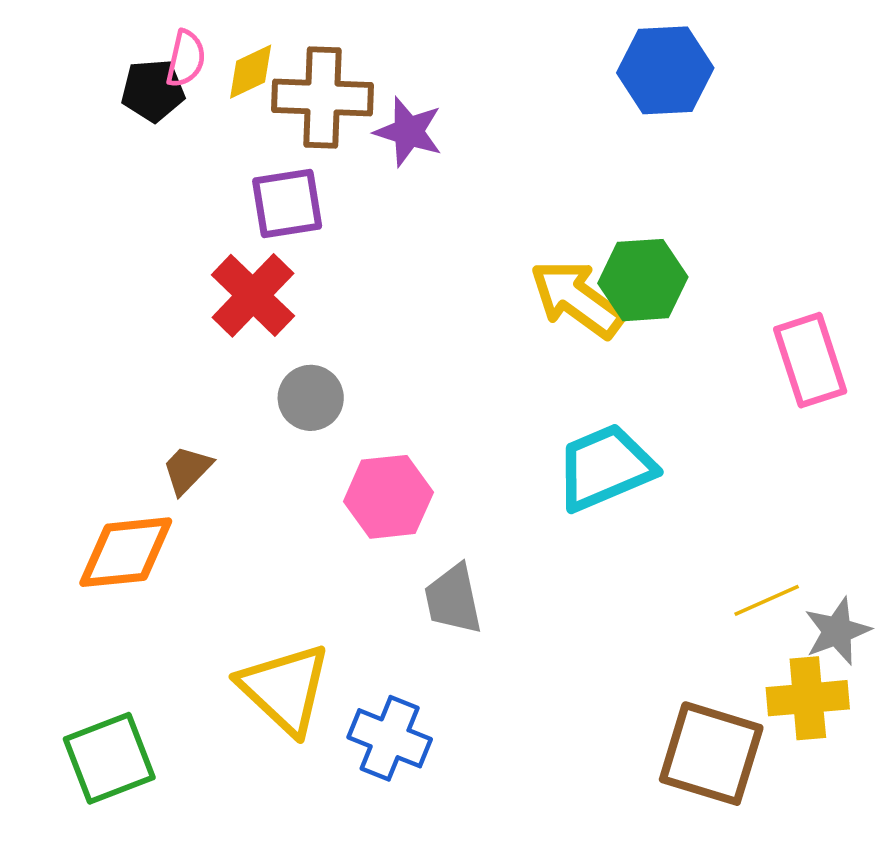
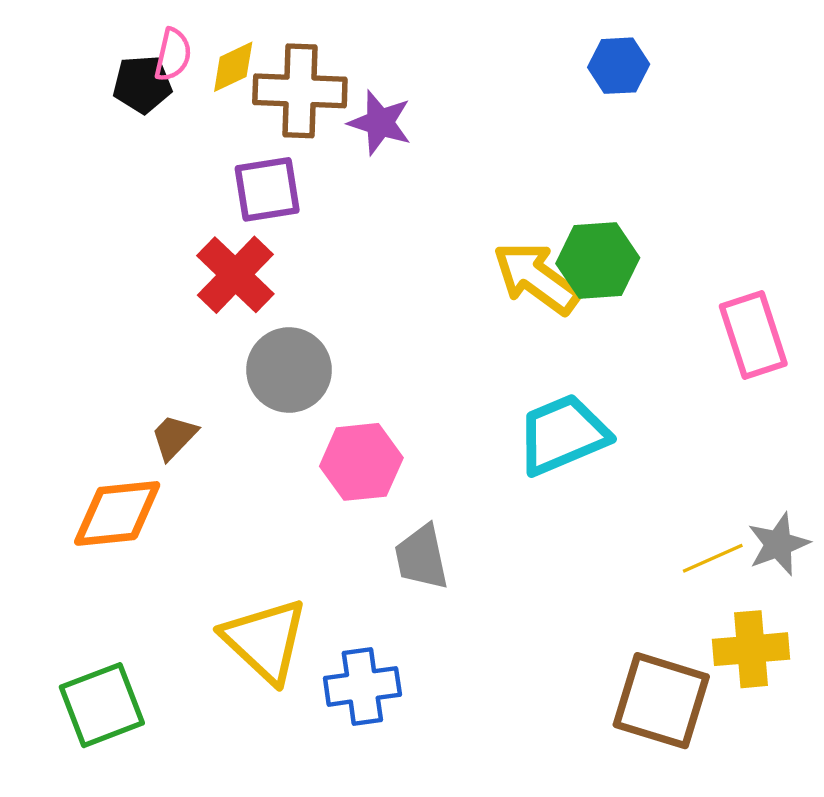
blue hexagon: (665, 70) -> (619, 66), size x0.7
gray circle: (311, 398) -> (289, 370), size x1.4
gray star: (837, 631) -> (778, 544), moved
blue cross: (390, 738) -> (362, 686), turned -30

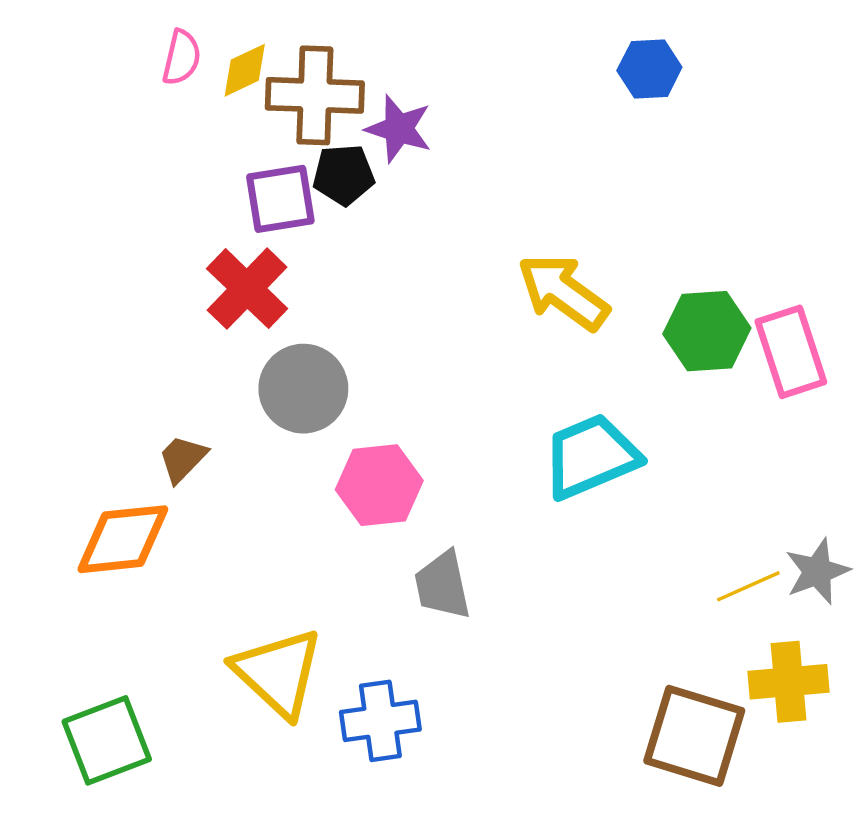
black pentagon: (142, 84) -> (344, 175), moved
green hexagon: (598, 261) -> (707, 331), moved

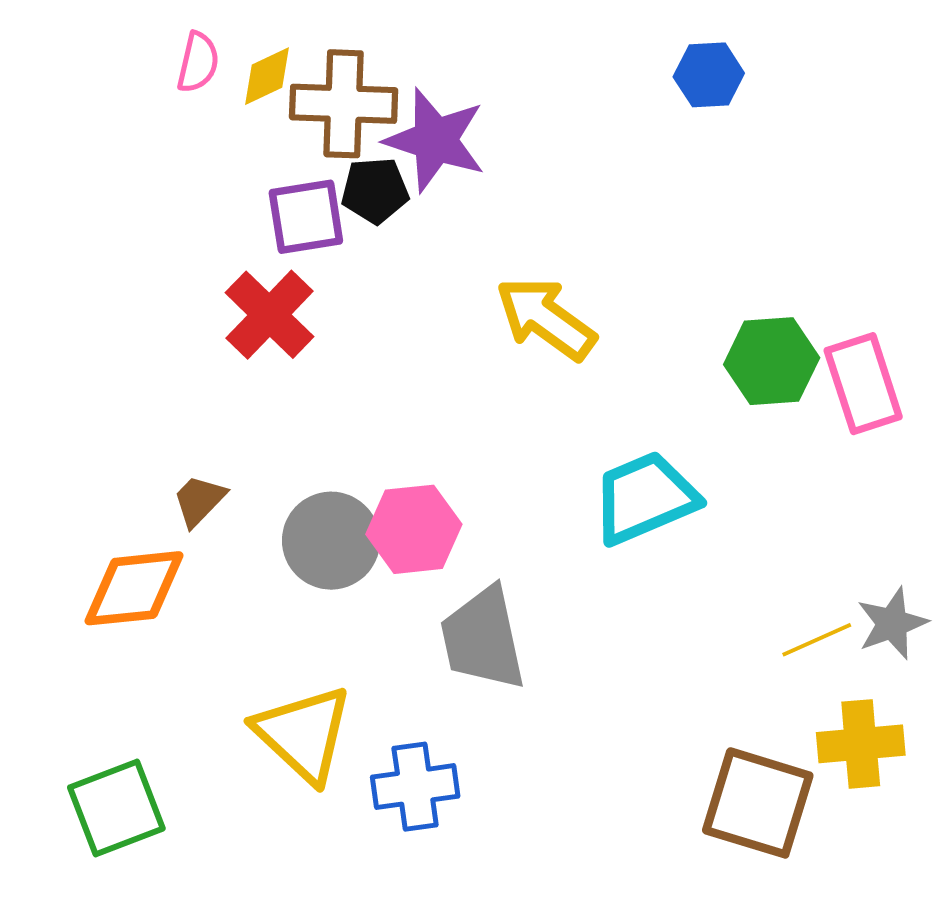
purple star: (399, 129) -> (435, 140), size x1.4
yellow arrow: (563, 292) -> (546, 318), moved
gray circle: (303, 389) -> (331, 541), moved
gray trapezoid: (442, 585) -> (483, 638), size x1.4

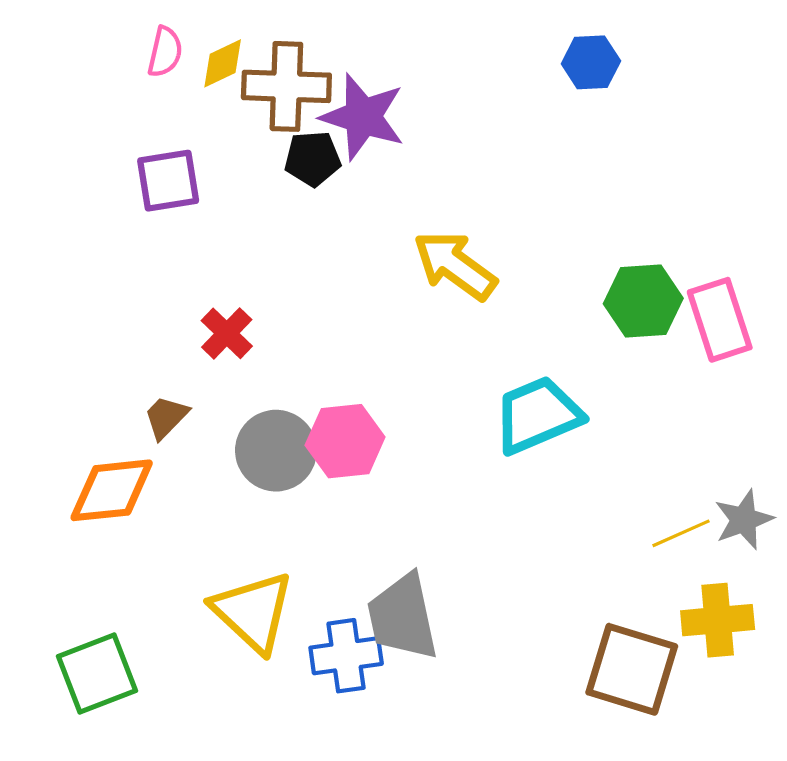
purple square: (306, 217) -> (168, 181), moved
red cross: (270, 315) -> (227, 333), moved, size x0.7
gray trapezoid: (483, 638) -> (403, 617), moved

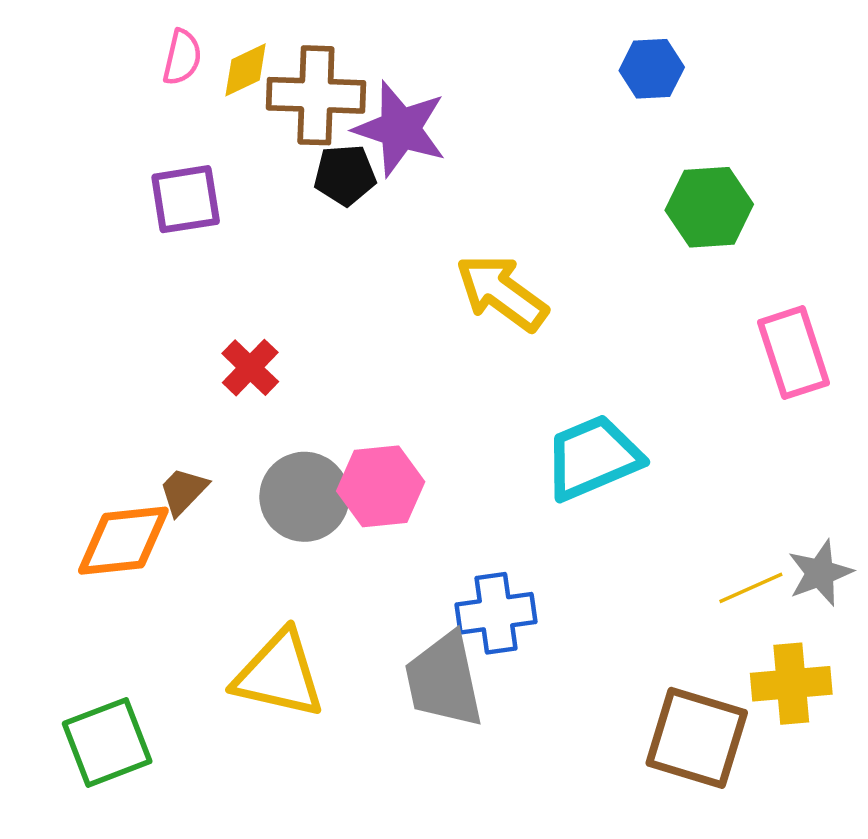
green hexagon: (643, 301) -> (709, 207), moved
brown trapezoid: (166, 417) -> (183, 491), moved
yellow triangle: (253, 612) -> (279, 674), turned -30
blue cross: (346, 656) -> (496, 613), moved

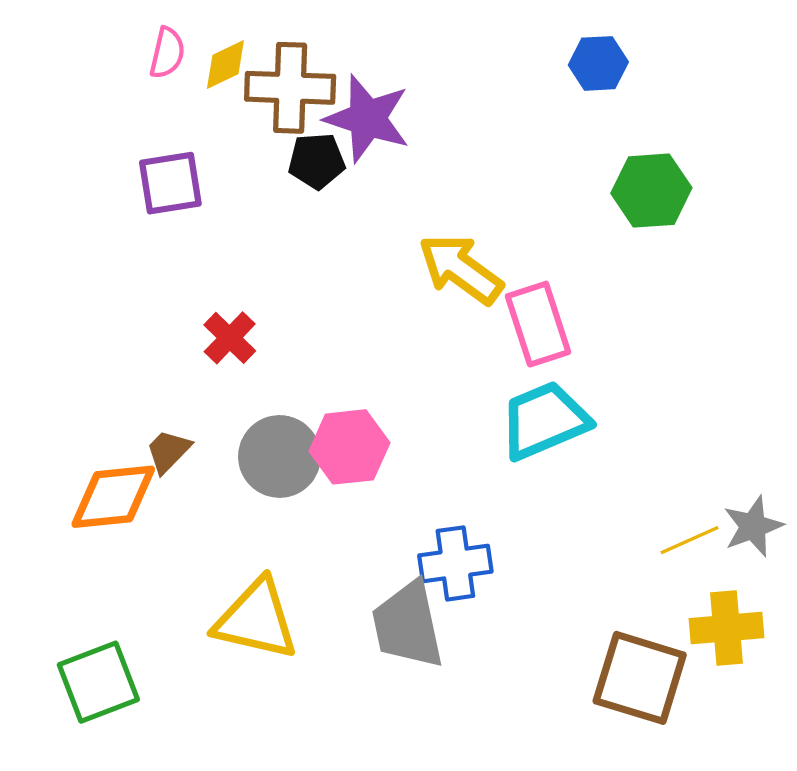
pink rectangle: (794, 353) -> (538, 324), moved

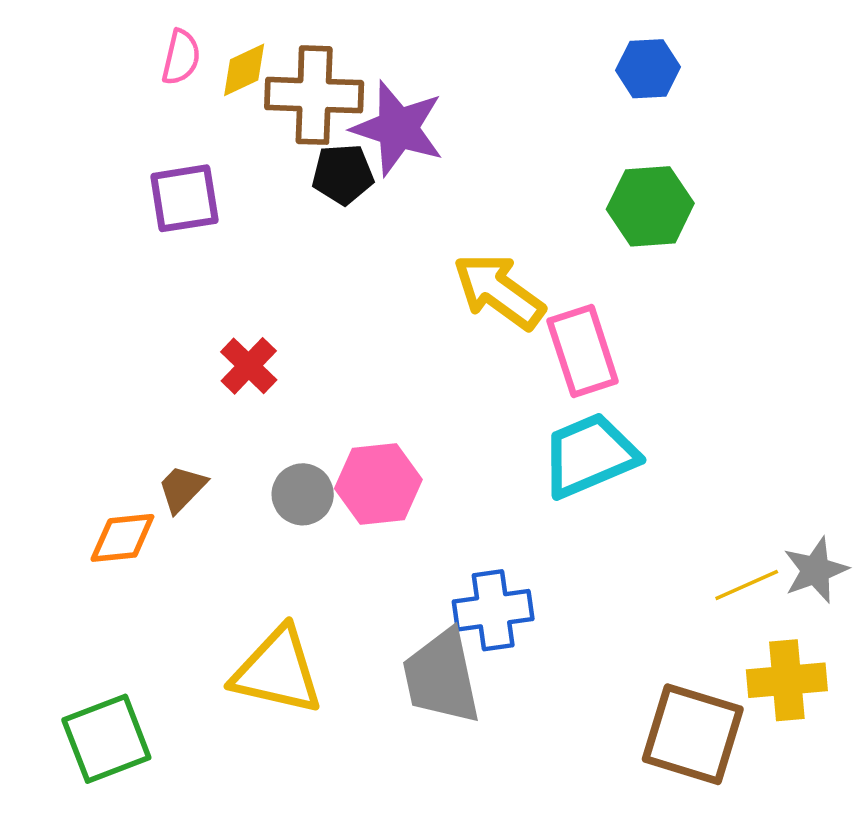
green hexagon: (651, 191) -> (650, 206), moved
gray circle: (280, 456) -> (303, 494), size x0.7
orange diamond: (113, 497) -> (122, 538), size x0.7

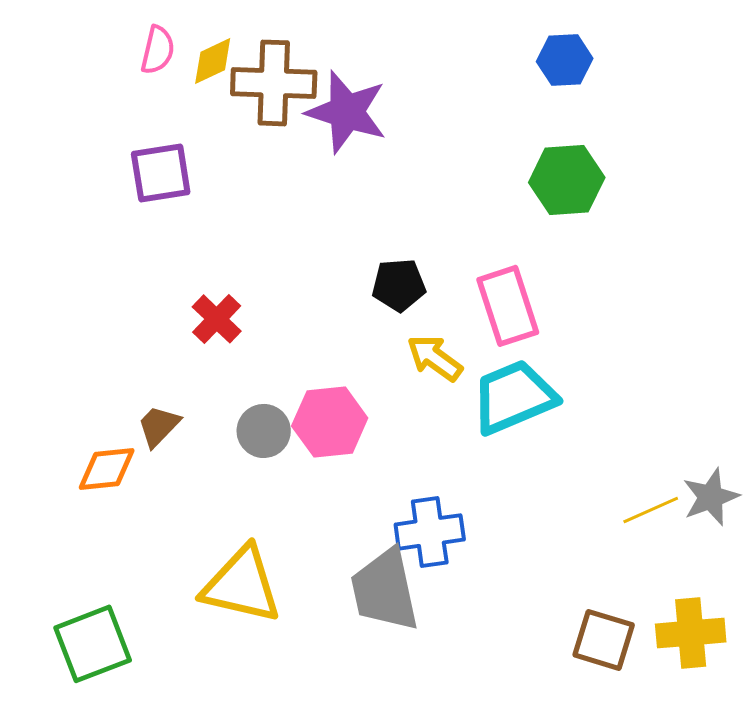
black pentagon: (343, 174) -> (399, 285), moved
yellow arrow: (499, 291) -> (435, 358), moved, size x0.7
yellow cross: (787, 680) -> (691, 633), moved
brown square: (693, 734) -> (604, 640), size x0.7

